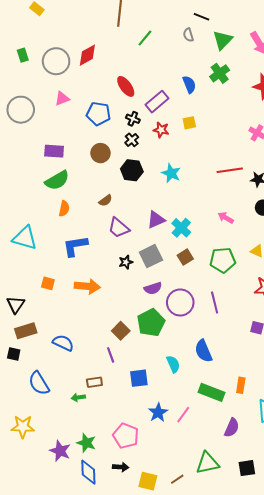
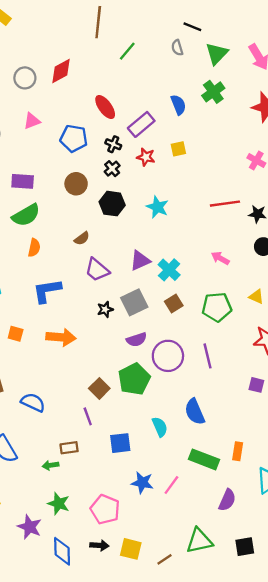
gray circle: (56, 61) -> (25, 78), size x0.7
blue star: (158, 413) -> (142, 483), turned -30
green star: (86, 443) -> (59, 504), moved
yellow square: (148, 481) -> (131, 549), moved

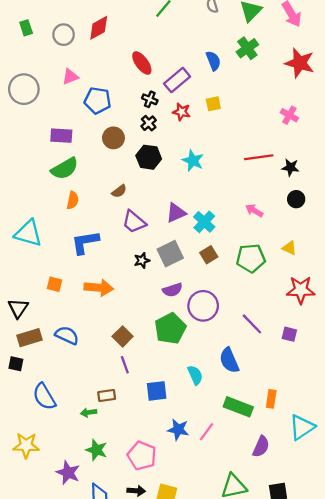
blue pentagon: (74, 138) -> (98, 100), moved
purple line: (207, 356) -> (252, 324), moved, turned -30
brown square: (99, 388) -> (123, 336), moved
blue semicircle: (33, 402) -> (67, 335), moved

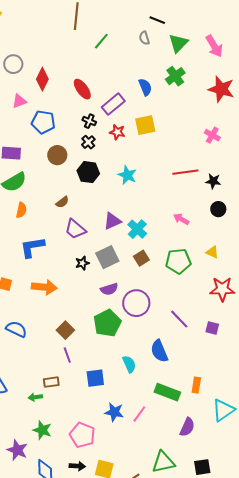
red diamond: (99, 28) -> (42, 79), moved, turned -35
yellow square: (213, 104) -> (145, 125), size x1.5

